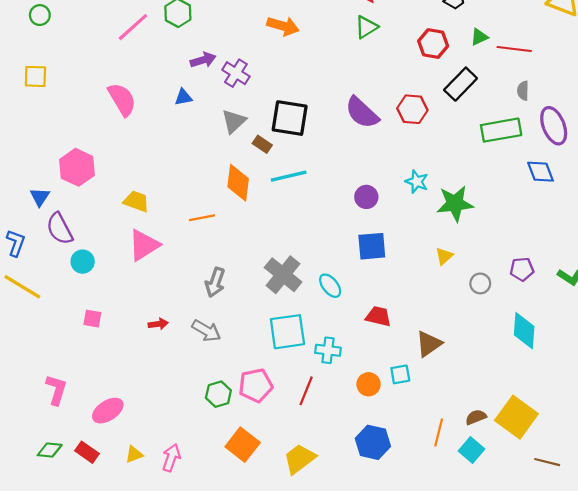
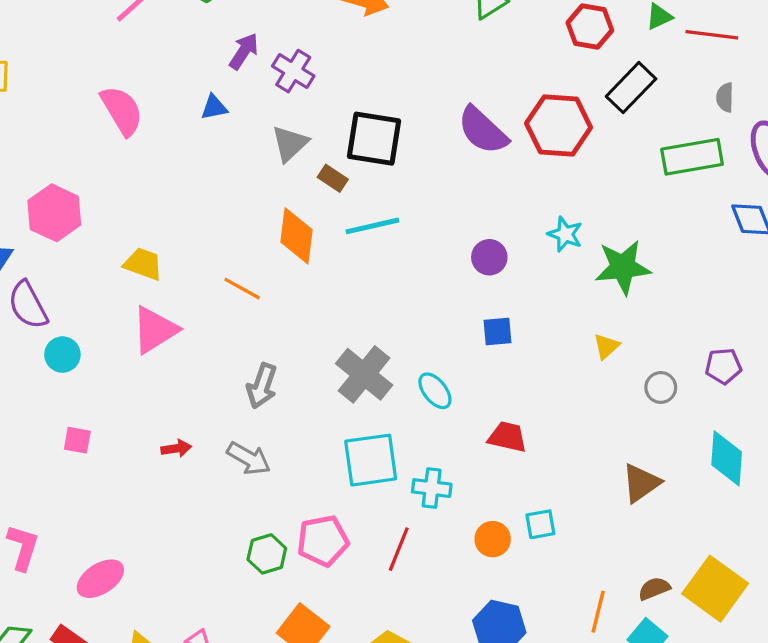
purple arrow: (203, 60) -> (244, 51), turned -40
red hexagon: (412, 109) -> (559, 125), size x1.4
orange line: (202, 218) -> (242, 289), turned 40
blue square: (372, 246) -> (498, 331), size x0.7
brown triangle: (429, 344) -> (641, 483), moved

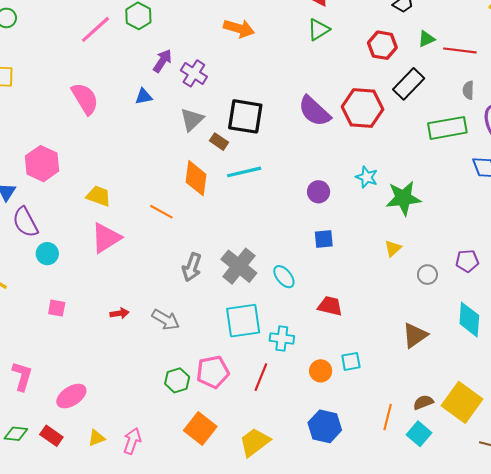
gray arrow: (262, 386) -> (192, 267), moved

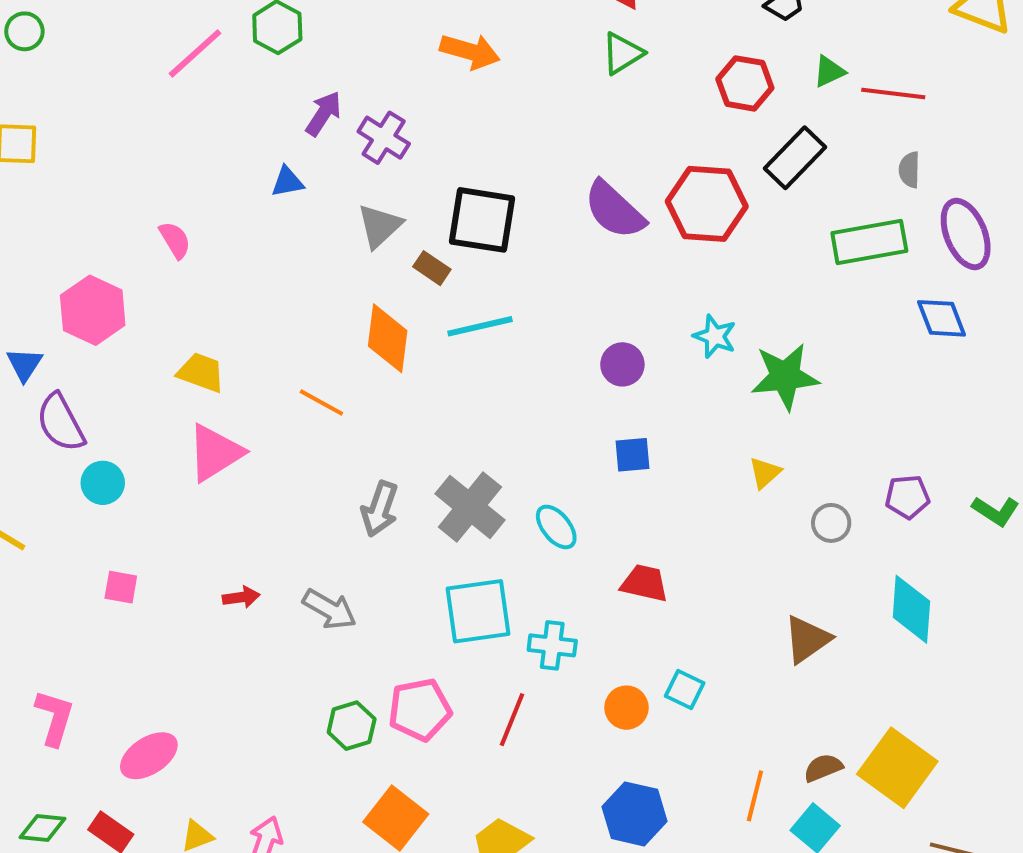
pink semicircle: (85, 99) -> (175, 240), moved, size x0.6
cyan square: (351, 361) -> (685, 690), turned 36

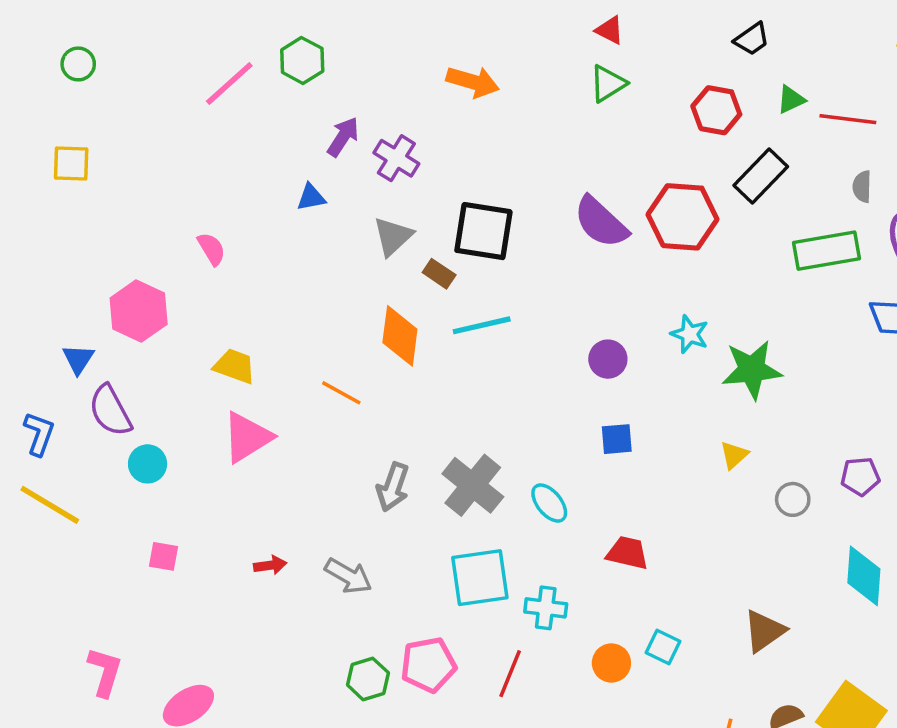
brown triangle: (807, 639) -> (764, 631), moved

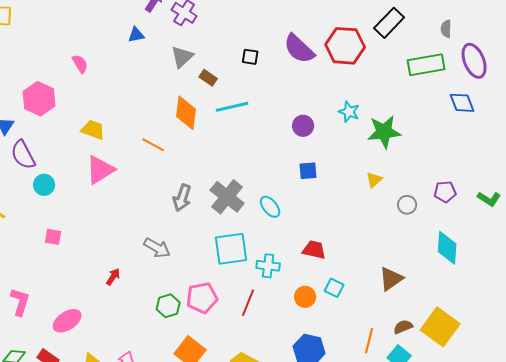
black square: (483, 231) -> (250, 57), moved, size x0.5
red trapezoid: (627, 553) -> (314, 250), moved
red arrow: (270, 565) -> (113, 277), moved, turned -48

